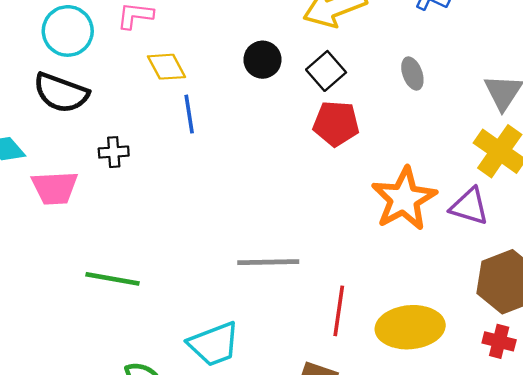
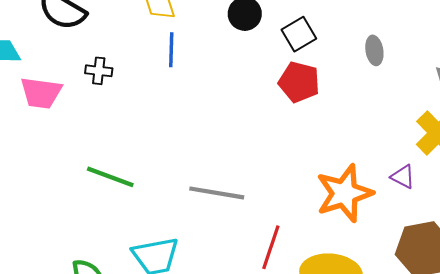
orange star: (404, 199) -> (344, 193), moved
purple triangle: (469, 206) -> (403, 177), size x0.7
green line: (113, 279) -> (110, 177), moved

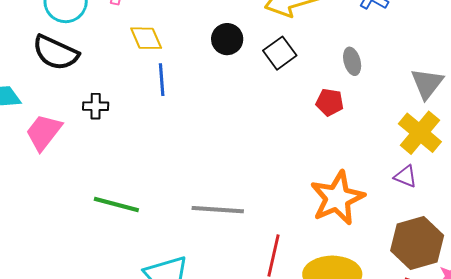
red pentagon: (299, 82) -> (330, 102), moved, size x0.7
pink trapezoid: (41, 93) -> (44, 132), turned 126
purple triangle: (403, 177) -> (406, 176), moved

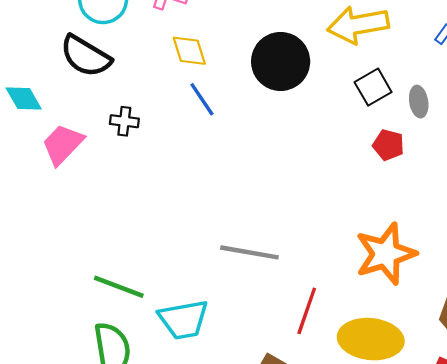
black circle: (227, 39) -> (281, 61), size x1.6
black square: (280, 53) -> (373, 87), moved
blue line: (162, 80) -> (202, 99), turned -36
green line: (116, 204) -> (119, 287), moved

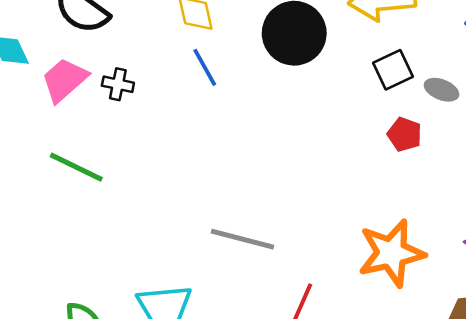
gray ellipse: (419, 102) -> (442, 90), turned -64
pink trapezoid: (63, 144) -> (64, 80), moved
green line: (119, 287) -> (76, 167), moved

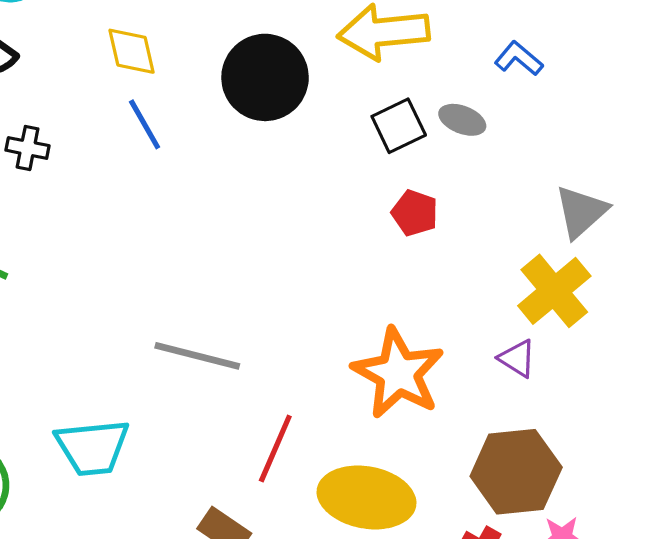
gray ellipse: (442, 90) -> (462, 120), moved
orange star: (391, 253) -> (398, 373), turned -30

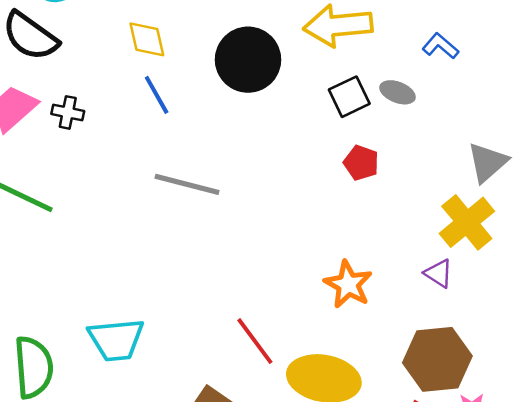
gray line: (197, 356) -> (187, 184), moved
orange star: (398, 373) -> (348, 284), size x0.7
red line: (275, 449) -> (255, 341), turned -60

